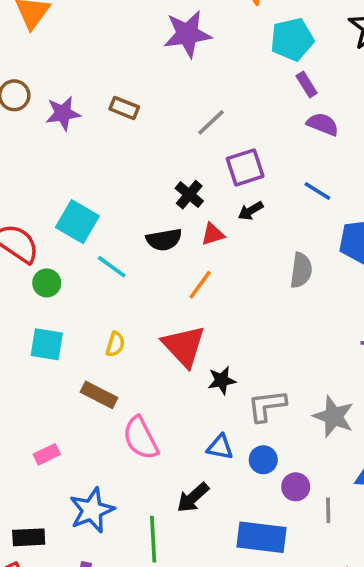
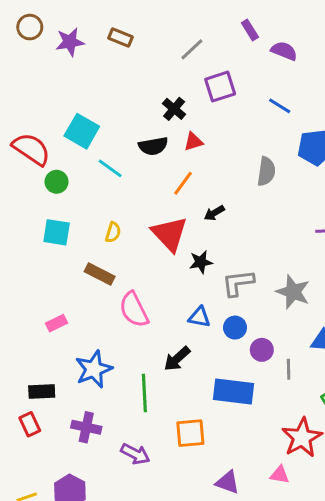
purple rectangle: (307, 84) -> (250, 30), moved
black arrow: (251, 211) -> (214, 213), moved

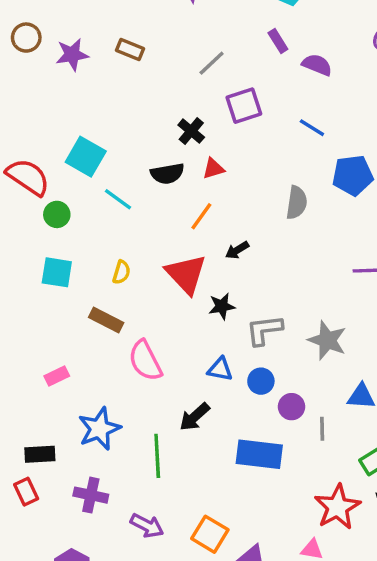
orange square: (190, 433) -> (210, 534), moved, turned 36

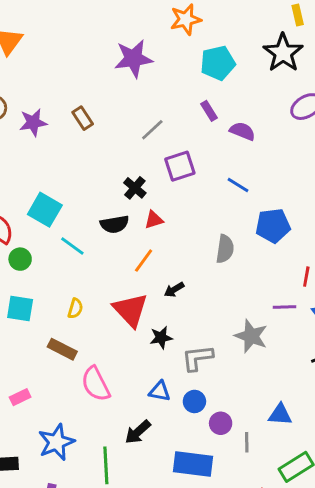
brown rectangle: (130, 49) -> (83, 118), turned 35
gray star: (327, 340) -> (251, 336), moved

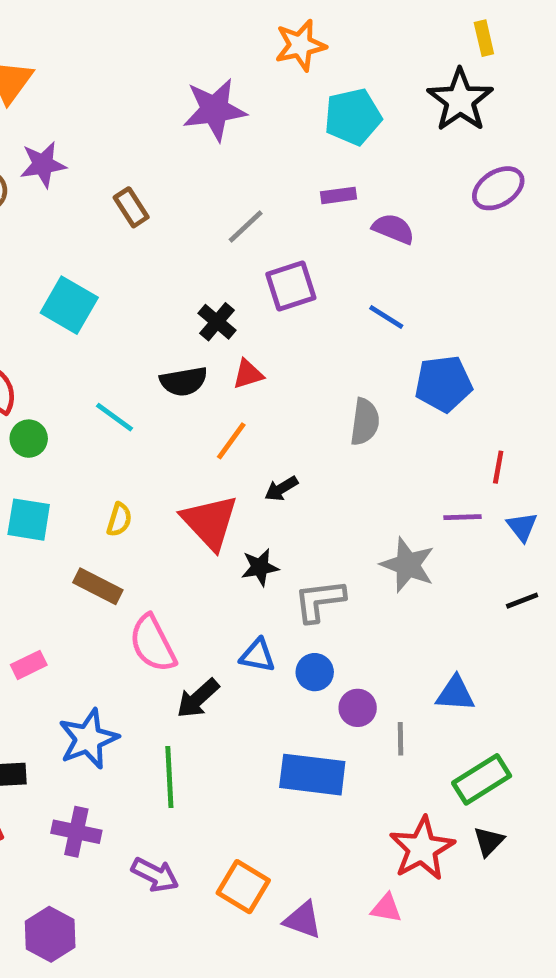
purple rectangle: (209, 111) -> (339, 195), turned -66
purple star: (33, 123) -> (43, 164), moved
cyan square: (45, 210) -> (69, 305), moved
black arrow: (138, 432) -> (198, 698), moved

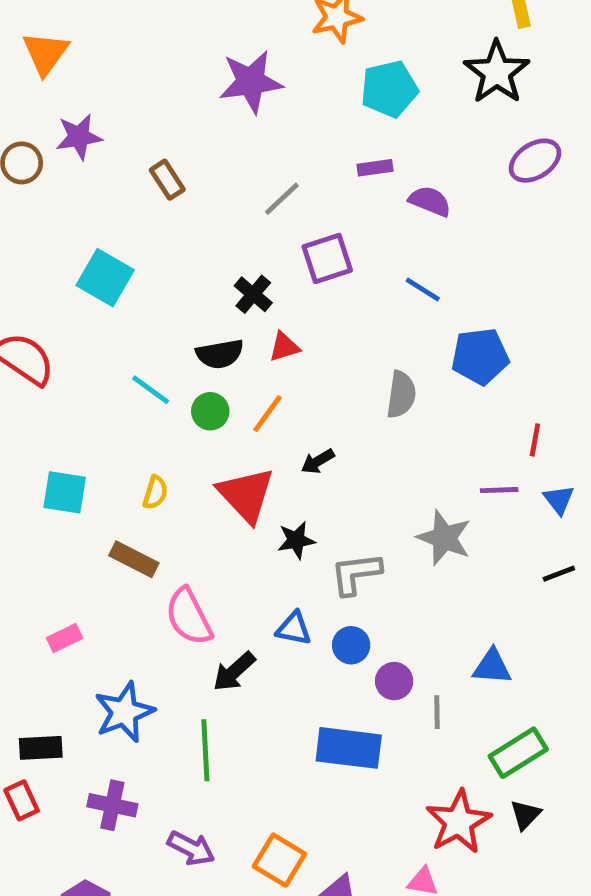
green circle: (29, 439) -> (210, 411), moved

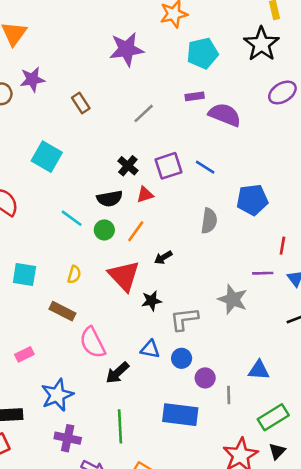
purple semicircle: (430, 201) -> (225, 115), size x1.4
purple square: (327, 258) -> (168, 166), moved
blue line: (423, 289) -> (205, 167), moved
green line: (205, 750) -> (120, 426), moved
purple cross: (112, 805) -> (68, 438), moved

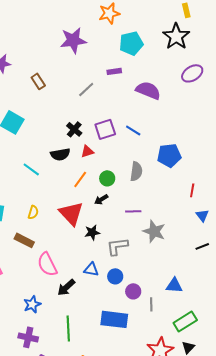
purple rectangle: (195, 96) -> (114, 71), moved
green circle: (104, 230) -> (107, 178), moved
purple line: (263, 273) -> (133, 211), moved
blue star: (57, 395) -> (32, 304), moved, size x0.7

